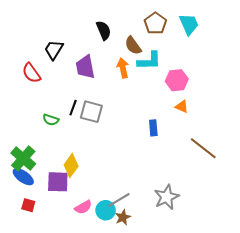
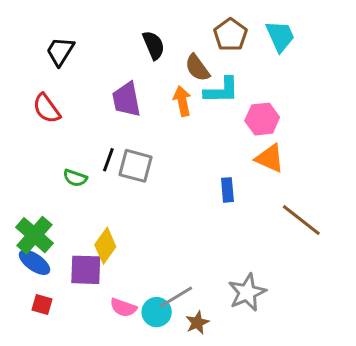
black trapezoid: (54, 50) -> (60, 51), moved
orange triangle: (182, 107) -> (270, 158), size x1.5
pink semicircle: (83, 207) -> (123, 308), turned 48
brown star: (123, 217) -> (197, 323), moved

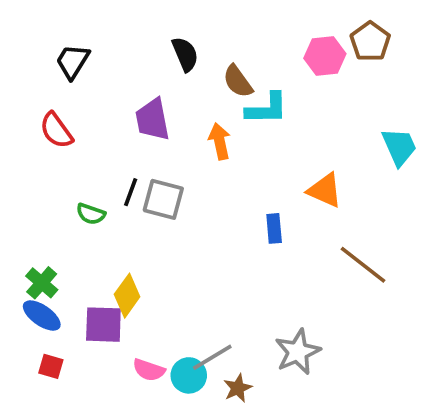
brown pentagon: (230, 35) -> (370, 41), moved
cyan trapezoid: (280, 36) -> (399, 147), moved
orange arrow: (182, 101) -> (220, 141), moved
pink hexagon: (262, 119) -> (325, 56), moved
green cross: (34, 235) -> (42, 283), size x0.7

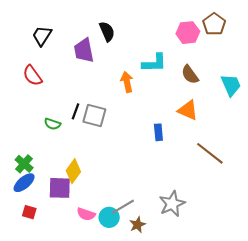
brown semicircle: (238, 81) -> (190, 75), moved
purple trapezoid: (152, 120) -> (84, 50), moved
blue ellipse: (42, 316) -> (24, 183), turned -75

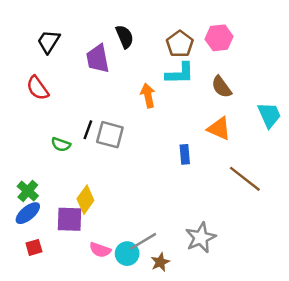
brown pentagon: (214, 24) -> (180, 44), moved
cyan trapezoid: (231, 85) -> (269, 115), moved
red square: (29, 212) -> (34, 247), turned -32

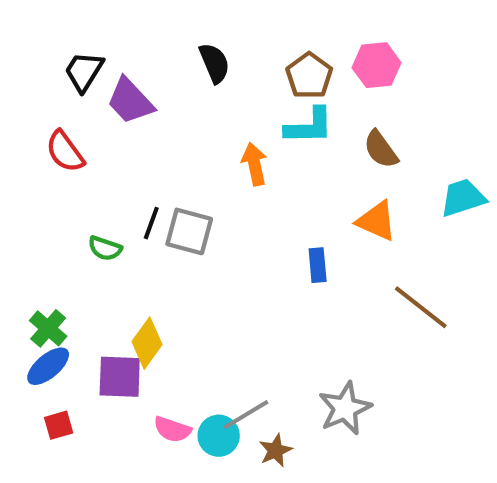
purple trapezoid: (98, 59) -> (130, 101), moved, turned -32
cyan trapezoid: (269, 115) -> (463, 198), turned -84

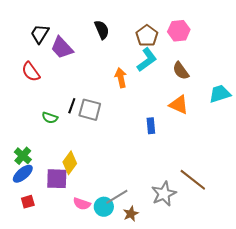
cyan L-shape: (309, 126) -> (147, 60), turned -35
brown line: (421, 307) -> (193, 180), moved

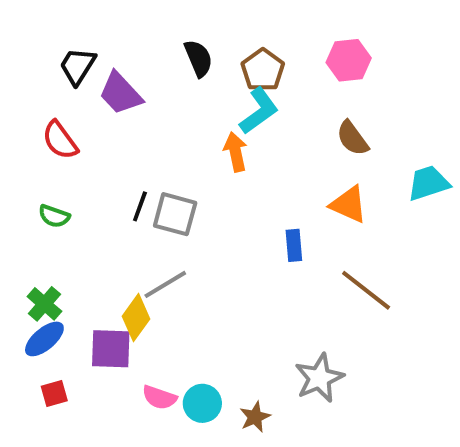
brown pentagon: (147, 36) -> (263, 70), moved
cyan L-shape: (147, 60) -> (259, 111), moved
green semicircle: (50, 118) -> (54, 216), moved
brown line: (193, 180) -> (366, 290), moved
gray line: (117, 197) -> (165, 284), moved

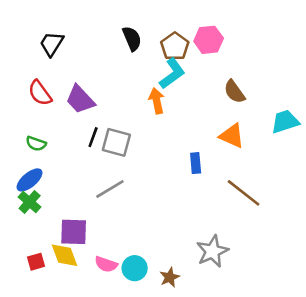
pink hexagon: (349, 60) -> (209, 40), moved
purple trapezoid: (120, 93) -> (80, 100), moved
yellow diamond: (136, 318) -> (65, 255), moved, turned -56
blue ellipse: (44, 339) -> (30, 180), moved

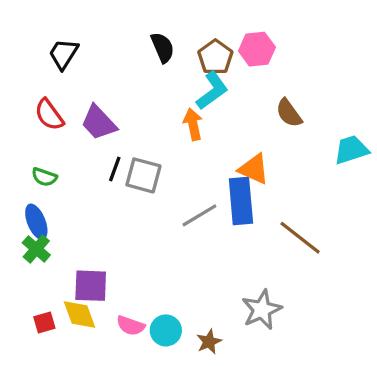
orange triangle: (232, 136) -> (254, 169), moved
blue rectangle: (196, 163) -> (241, 201), size x1.8
blue ellipse: (30, 180) -> (36, 222), turned -72
gray line: (110, 189) -> (199, 215), moved

